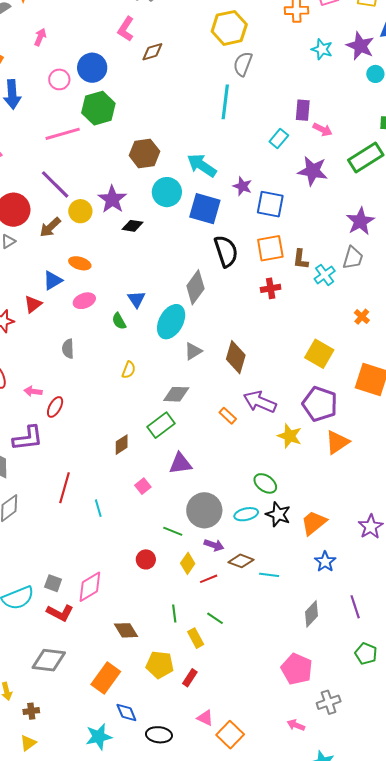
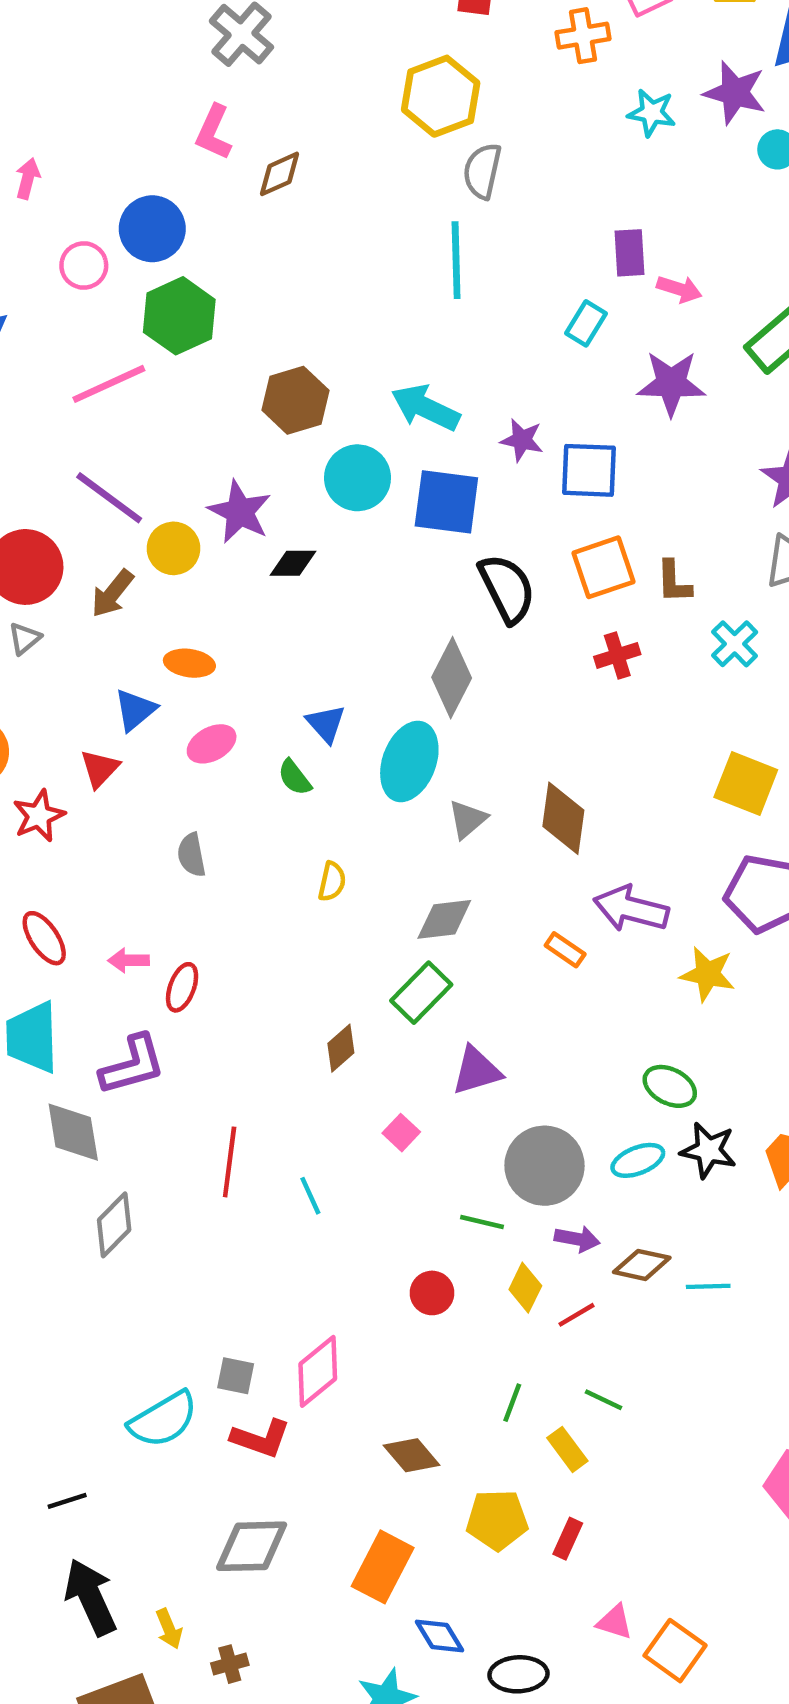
cyan cross: (325, 275) -> (735, 644), moved
green line: (174, 614) -> (512, 1403), turned 36

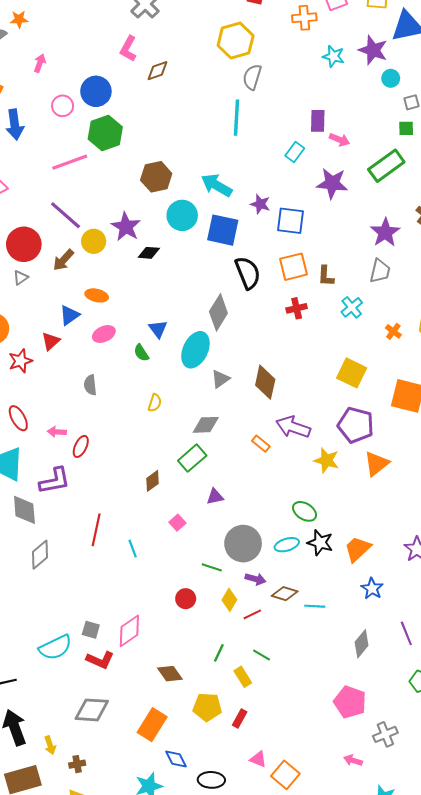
purple triangle: (477, 1071) -> (215, 497), size x0.7

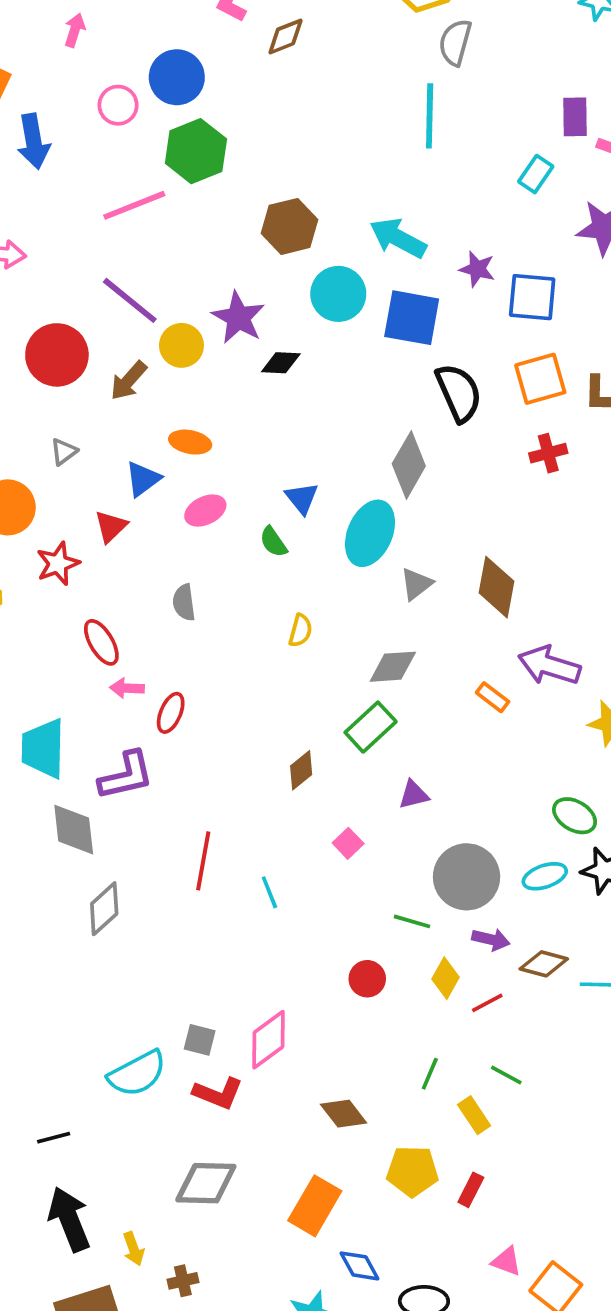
gray triangle: (21, 278) -> (64, 452), moved
red ellipse: (18, 418) -> (101, 642), moved

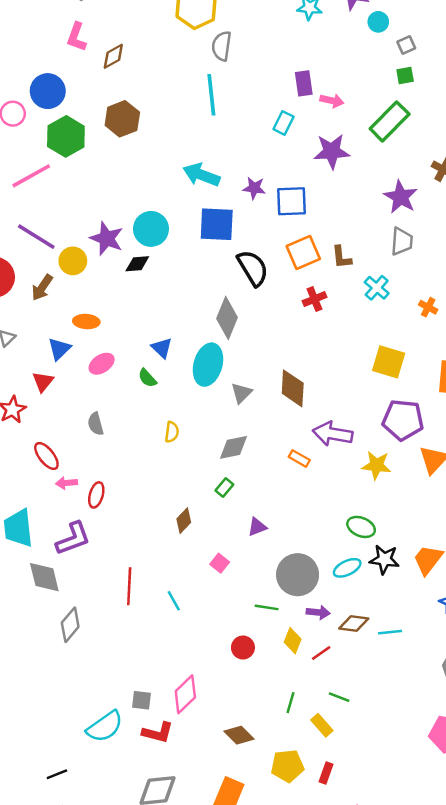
brown hexagon: (290, 226) -> (122, 119), moved
cyan circle: (338, 294) -> (151, 229), moved
green rectangle: (371, 727) -> (224, 488), size x0.6

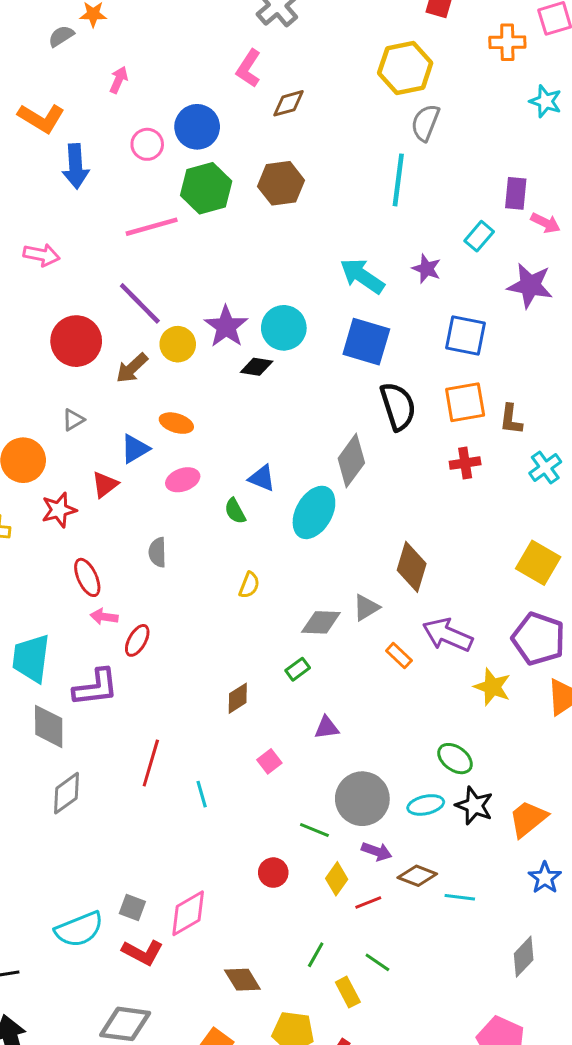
purple star: (254, 188) -> (427, 269), moved
blue triangle: (162, 348) -> (262, 478), turned -35
gray triangle: (242, 393) -> (366, 608), moved

